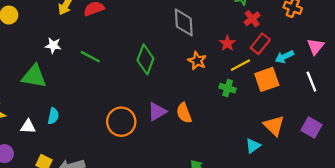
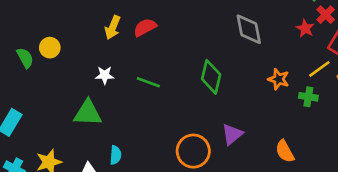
red star: (227, 43) -> (305, 28), moved
orange star: (197, 61) -> (279, 79), moved
orange semicircle: (184, 113) -> (285, 151), moved

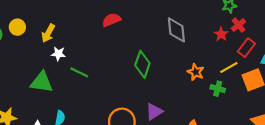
yellow arrow: (113, 27) -> (48, 33), moved
red semicircle: (145, 27) -> (112, 20), moved
green line: (148, 82) -> (79, 72), moved

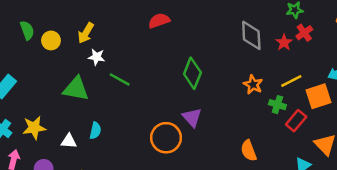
yellow circle: (17, 27) -> (51, 40), moved
gray diamond: (176, 30) -> (251, 35), moved
red rectangle: (246, 48) -> (296, 121), moved
purple triangle: (154, 112) -> (192, 117), moved, turned -42

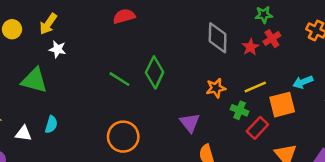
green line: (120, 79) -> (119, 79), moved
orange star: (253, 85) -> (216, 88), turned 30
purple triangle: (192, 117) -> (190, 123), moved

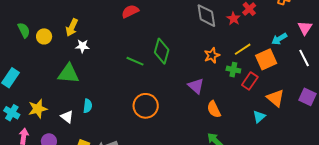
white triangle: (23, 133) -> (67, 117), turned 40

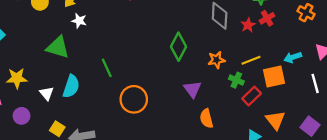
green diamond: (162, 51) -> (178, 47), moved
green line: (135, 61) -> (107, 68), moved, turned 30
cyan semicircle: (88, 106) -> (71, 86), size x1.5

